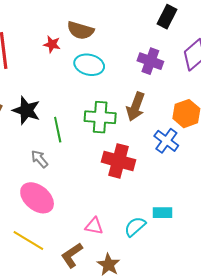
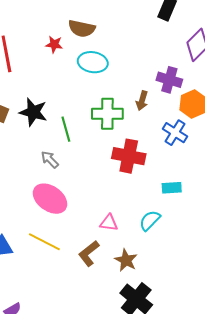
purple cross: (150, 61) -> (169, 80), moved
brown arrow: (136, 107) -> (142, 101), size x0.7
cyan rectangle: (163, 213) -> (172, 188), moved

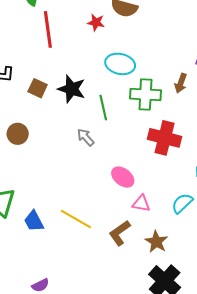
cyan ellipse: (93, 62) -> (120, 64), moved
pink ellipse: (50, 199) -> (123, 177), moved, size x0.7

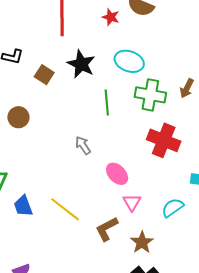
black star: (72, 89) -> (81, 64), moved
gray arrow: (86, 137) -> (83, 145), moved
pink triangle: (141, 203) -> (132, 202), turned 42

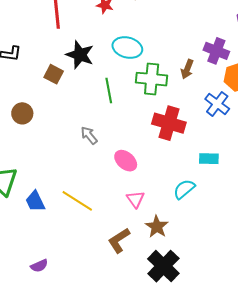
brown square: (44, 75) -> (54, 74), moved
pink triangle: (132, 202) -> (135, 199), moved
brown L-shape: (107, 229) -> (119, 240), moved

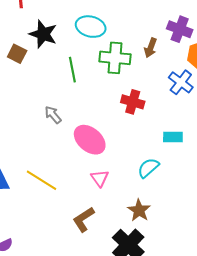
red cross: (169, 123) -> (133, 102), size x0.7
pink ellipse: (126, 161) -> (90, 140), size x1.4
brown star: (157, 227) -> (139, 210), moved

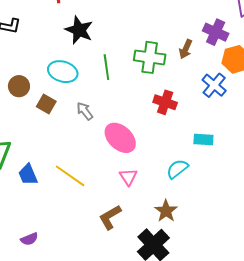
cyan ellipse: (91, 27) -> (63, 72), moved
brown square: (17, 54) -> (46, 104), moved

